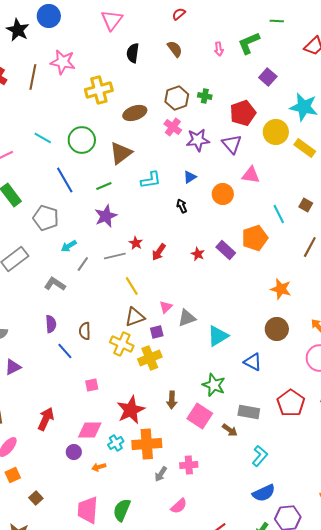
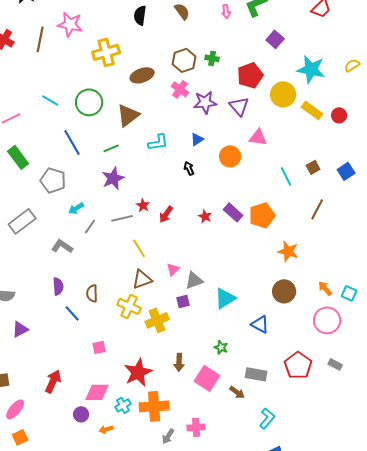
brown square: (306, 205) -> (313, 167), turned 32
orange pentagon: (255, 238) -> (262, 215), moved
purple square: (157, 332) -> (183, 301), moved
green star: (214, 385) -> (221, 347), size x0.6

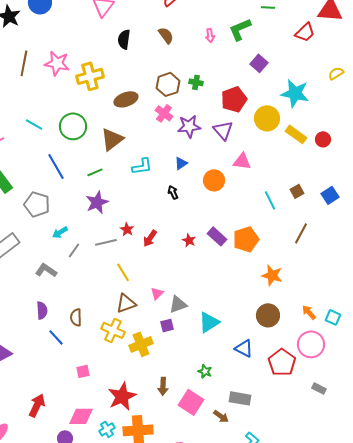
pink star: (70, 24) -> (57, 63), moved
yellow semicircle: (352, 65) -> (336, 73), moved
red pentagon: (298, 365) -> (282, 362), moved

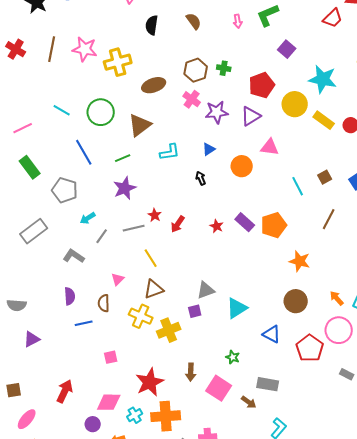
purple triangle: (223, 130) -> (251, 116), turned 40
pink triangle: (157, 293) -> (118, 279), moved
blue line: (56, 337) -> (84, 323), turned -60

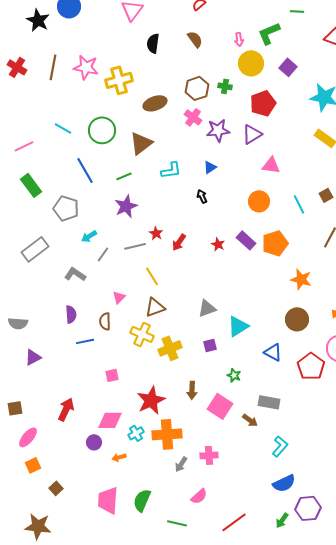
yellow circle: (295, 104) -> (251, 63), moved
orange circle: (242, 166) -> (259, 201), moved
purple square: (195, 311) -> (210, 345), moved

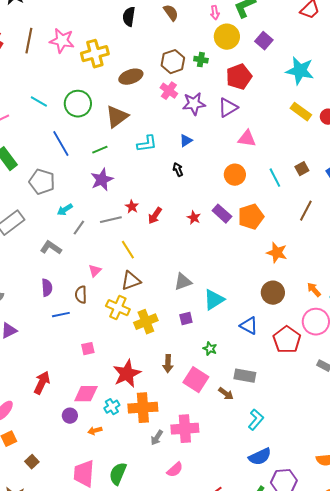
pink cross: (209, 455) -> (185, 429), size x1.5

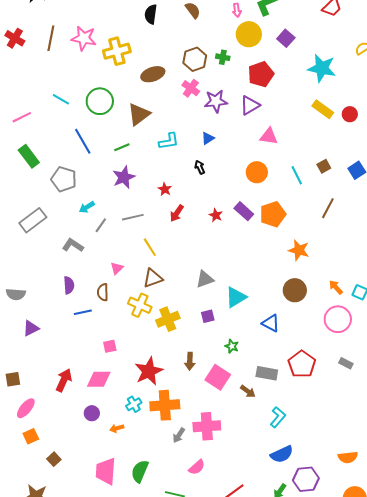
red star: (132, 207) -> (165, 189), moved
red pentagon: (287, 340) -> (302, 364), moved
pink diamond: (86, 394) -> (99, 379), moved

